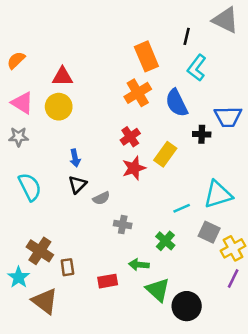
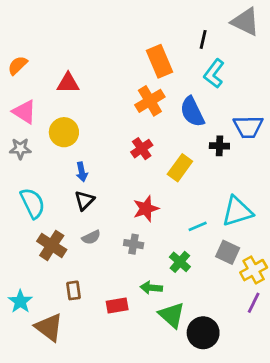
yellow circle: (59, 107) -> (64, 132), moved
red star: (134, 168) -> (146, 209), moved
gray semicircle: (101, 198) -> (91, 237), moved
brown cross: (40, 251) -> (52, 245), moved

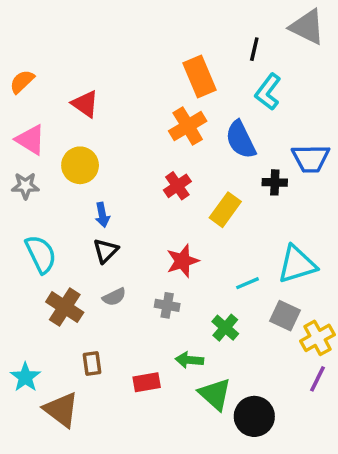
red triangle: (68, 83) -> (85, 104), turned 35

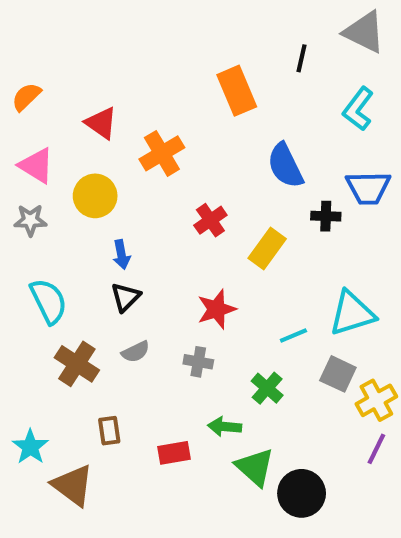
cyan L-shape: (268, 92) -> (358, 109), moved
orange cross: (188, 126) -> (162, 153), moved

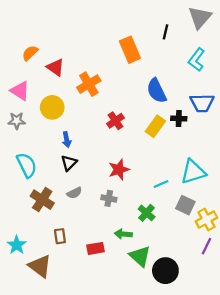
gray triangle: (364, 32) -> (200, 17), turned 45
orange semicircle: (26, 97) -> (30, 53), moved
yellow rectangle: (267, 249) -> (155, 126), moved

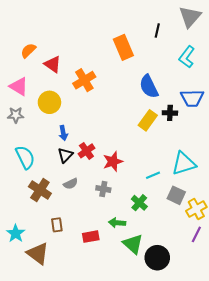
red cross: (115, 121) -> (86, 151), moved

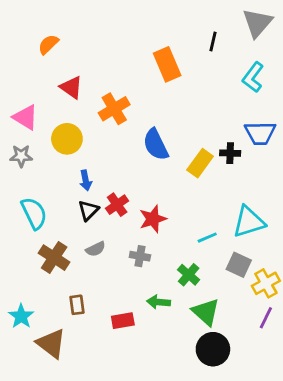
orange semicircle: (28, 51) -> (48, 44), moved
blue semicircle: (149, 86) -> (156, 145), moved
green triangle: (133, 244) -> (206, 312), moved

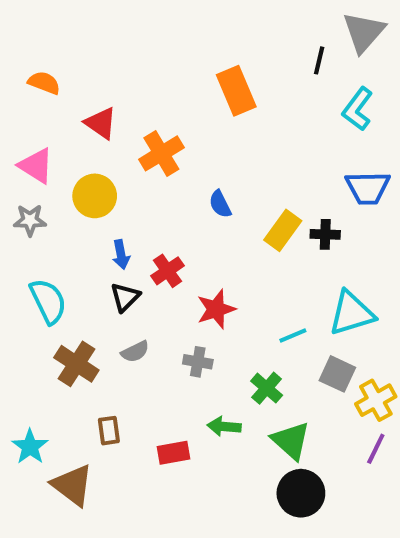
black line: (213, 41) -> (319, 60), moved
orange semicircle: (48, 44) -> (44, 83), moved, turned 65
blue semicircle: (156, 145) -> (220, 204), size x0.6
black cross: (230, 153) -> (325, 234), moved
red cross: (117, 205) -> (167, 271), moved

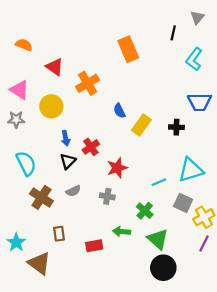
gray triangle: (364, 32) -> (197, 17), size x0.6
yellow rectangle: (283, 230) -> (141, 125), moved

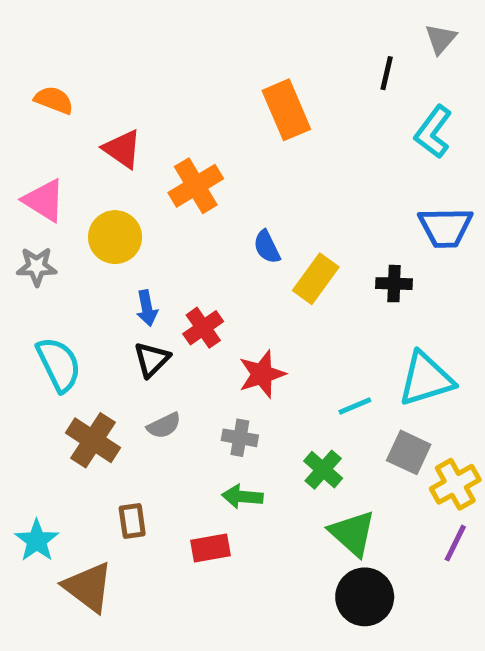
green arrow: (122, 231) -> (242, 497), moved

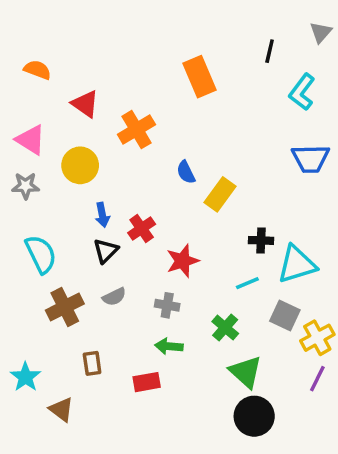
gray triangle: (441, 39) -> (321, 32), moved
black cross: (394, 284) -> (261, 240), moved
brown cross: (93, 440) -> (65, 307), turned 30
brown triangle: (88, 587) -> (61, 409), size x0.7

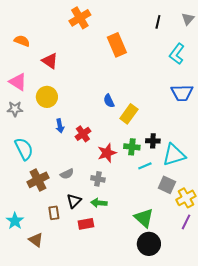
black line: (270, 51) -> (158, 22), moved
orange cross: (136, 130) -> (80, 18), moved
black triangle: (106, 251) -> (74, 201), moved
green cross: (225, 327) -> (132, 147), moved, turned -35

